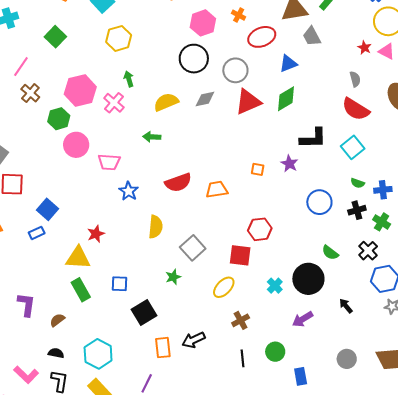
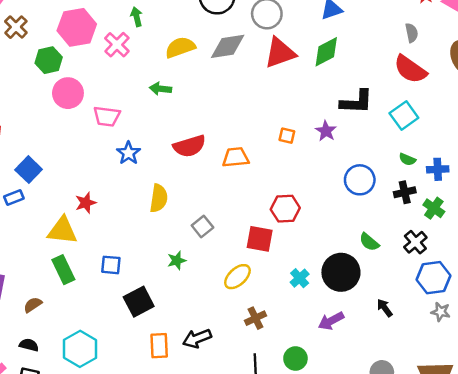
gray diamond: (205, 99) -> (228, 46), size x1.4
gray square: (193, 248) -> (202, 227), size x0.7

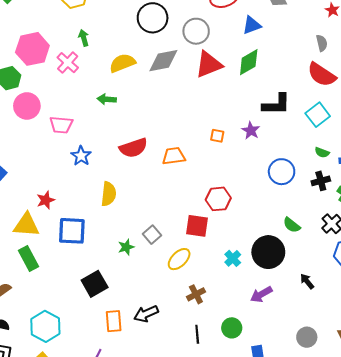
gray square: (202, 227) -> (152, 235), moved
blue square: (111, 265) -> (72, 231), moved, size x1.6

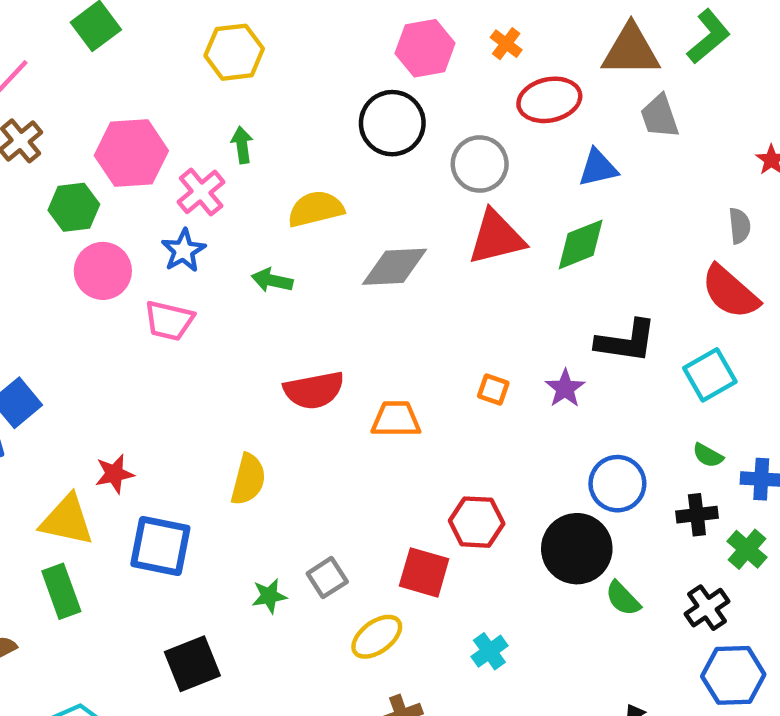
gray diamond: (163, 61) -> (395, 267), moved
blue star: (81, 156) -> (183, 251), moved
black circle: (268, 252) -> (577, 549), moved

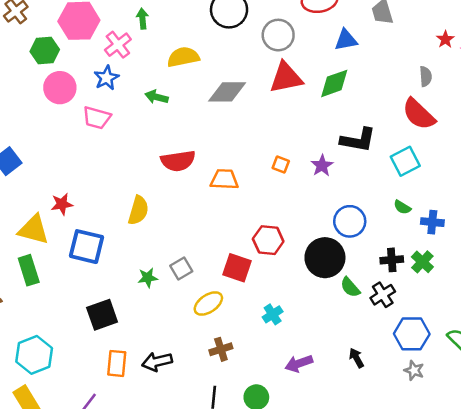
black cross: (697, 515) -> (392, 260), moved
black cross: (707, 608) -> (383, 295), moved

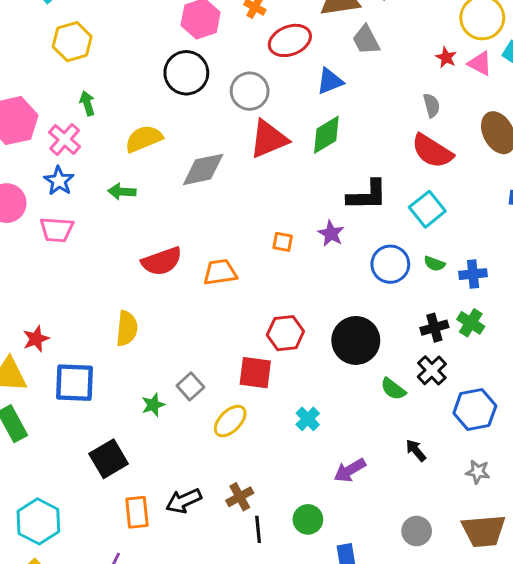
blue circle: (350, 221) -> (390, 264), moved
green semicircle: (350, 287) -> (393, 389), moved
brown cross: (221, 349) -> (240, 497), moved
gray star: (414, 370) -> (478, 472), moved

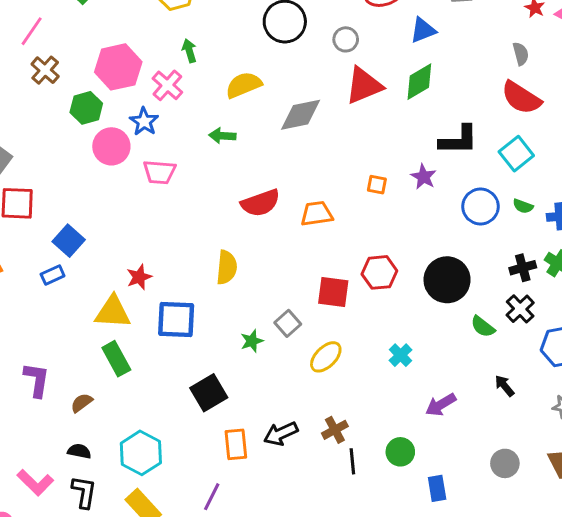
gray circle: (250, 91) -> (346, 39), size x0.7
blue star: (59, 181) -> (144, 122), moved
red square: (255, 373) -> (333, 292), moved

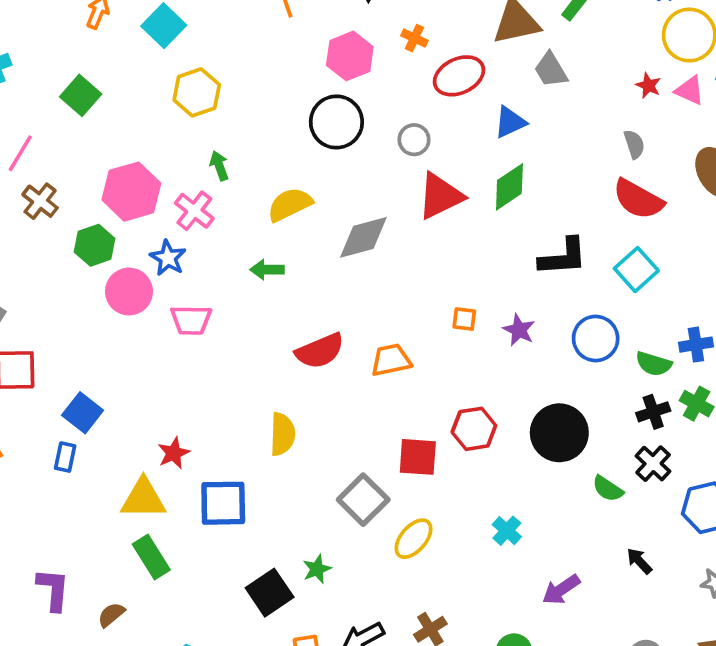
purple star: (423, 177) -> (519, 330), moved
green semicircle: (523, 206) -> (654, 364), moved, size x1.4
blue rectangle: (53, 275) -> (65, 457), turned -50
gray square: (288, 323) -> (363, 500), size x1.5
green star: (252, 341) -> (317, 569), moved

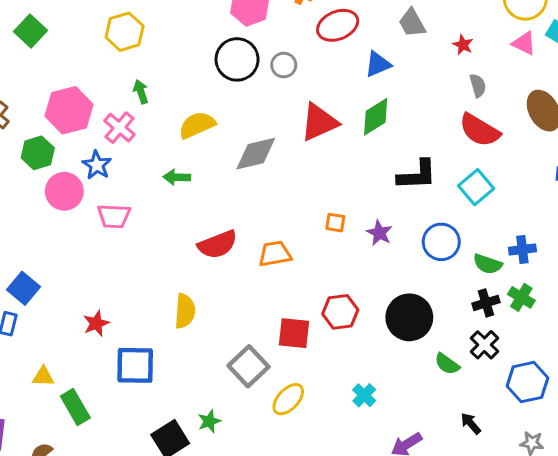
red star: (648, 85) -> (463, 45), moved
gray circle: (414, 140) -> (284, 65), moved
yellow triangle: (143, 499) -> (43, 376), moved, size x0.6

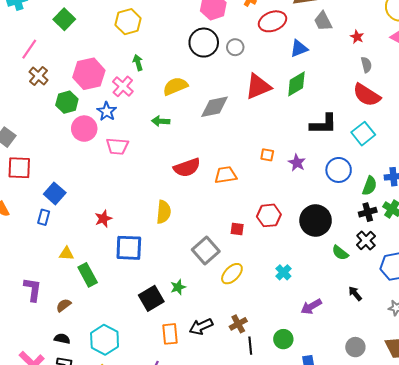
green semicircle: (488, 264) -> (370, 186), turned -90
red square: (294, 333) -> (237, 229), size x0.6

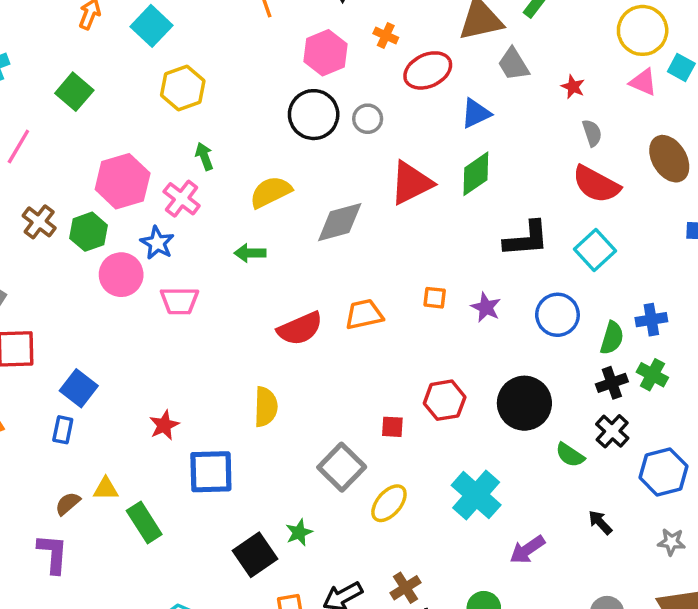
brown cross: (38, 76) -> (39, 222), moved
orange trapezoid: (226, 175) -> (364, 314), moved
cyan cross: (283, 272) -> (476, 495), size x1.8
brown semicircle: (64, 305) -> (68, 504), moved

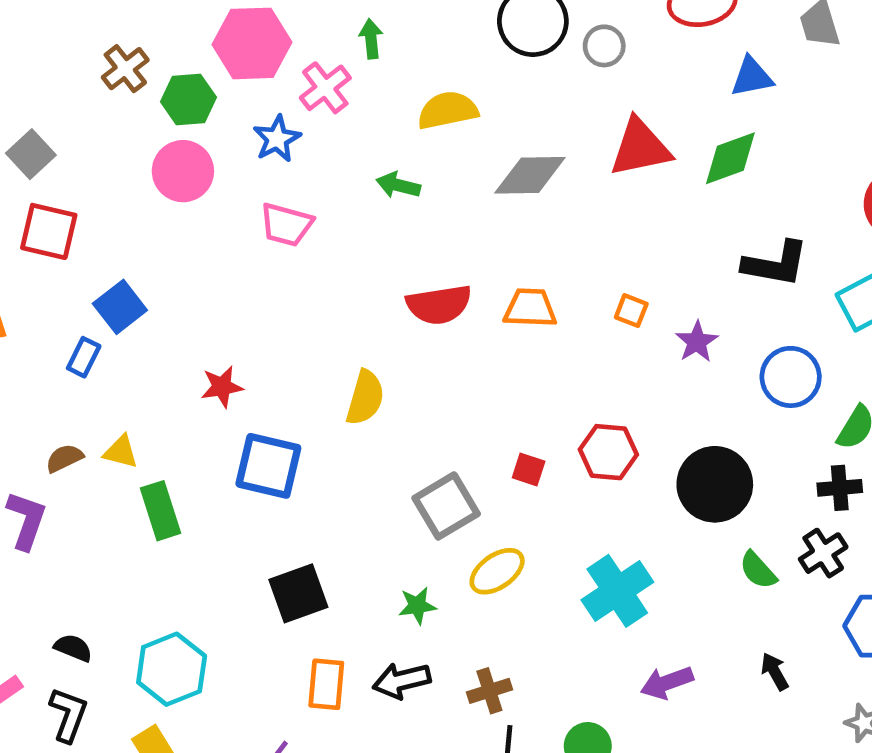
pink circle: (121, 275) -> (183, 171), moved
green star: (299, 532) -> (417, 606), moved

